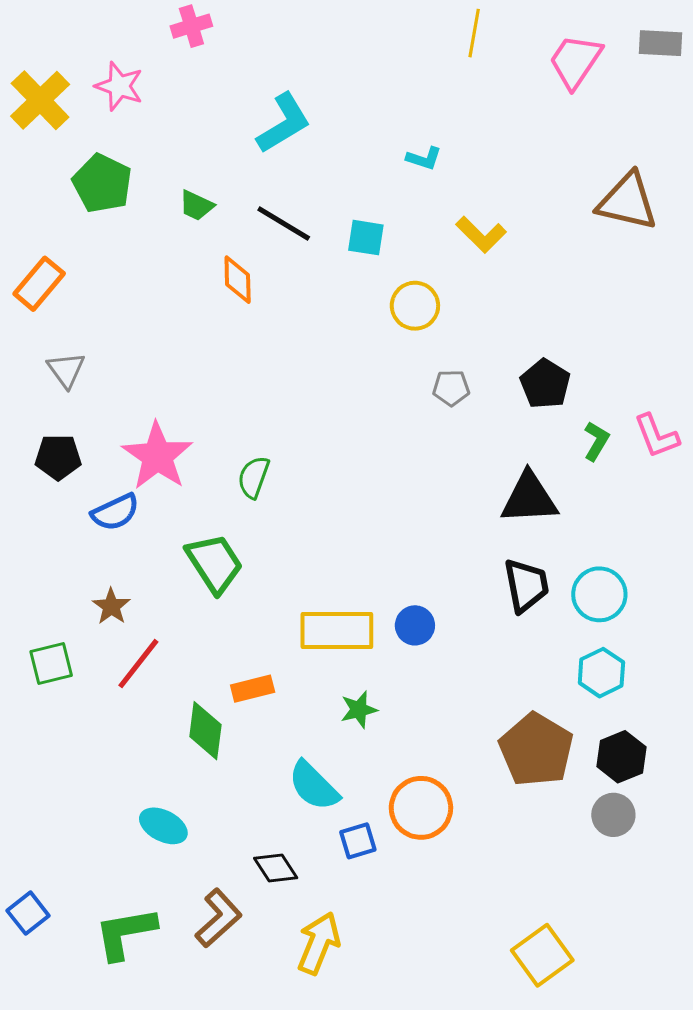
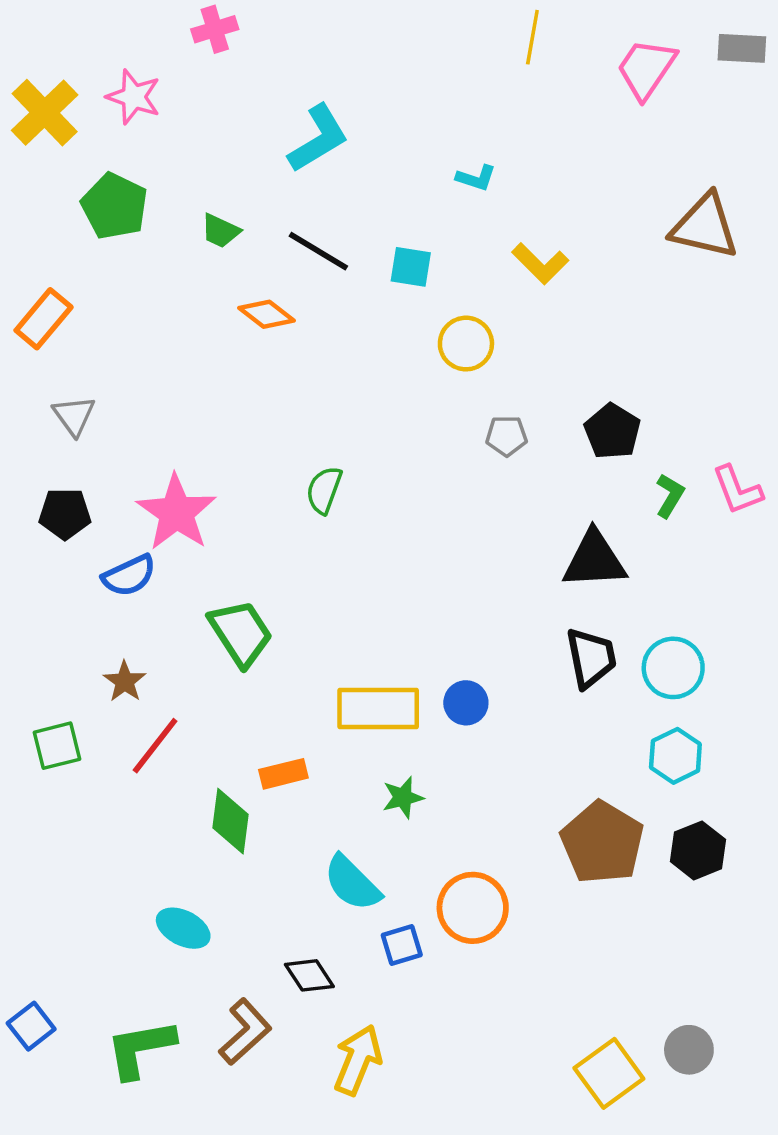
orange diamond: (238, 280) -> (267, 314), turned -51
green semicircle: (254, 477) -> (324, 490), moved
gray circle: (613, 815) -> (689, 1050), moved

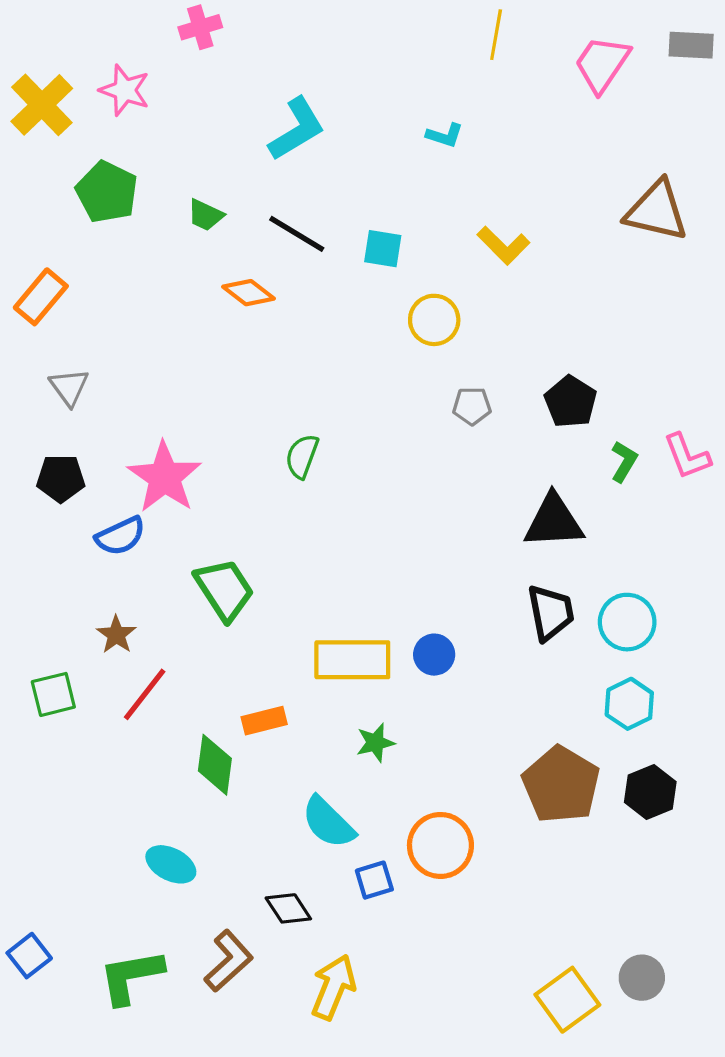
cyan L-shape: (476, 178) -> (445, 135), moved

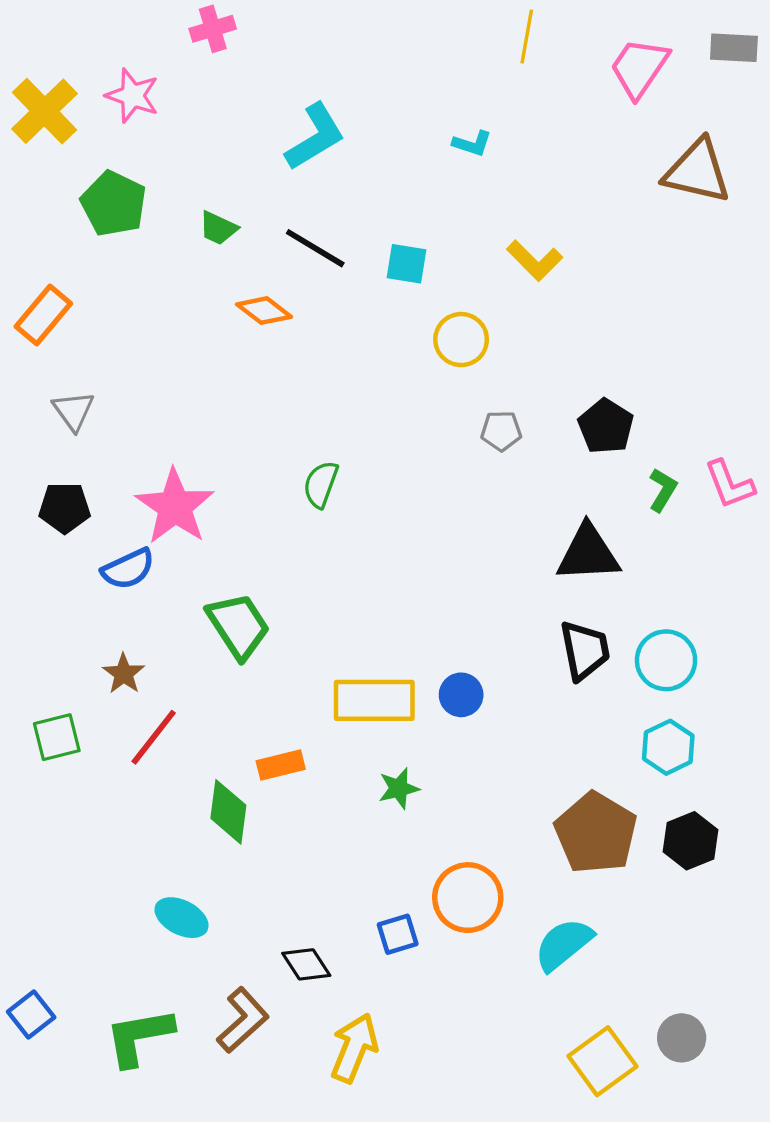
brown triangle: (657, 211) -> (697, 171), moved
cyan semicircle: (328, 822) -> (564, 944), moved, turned 96

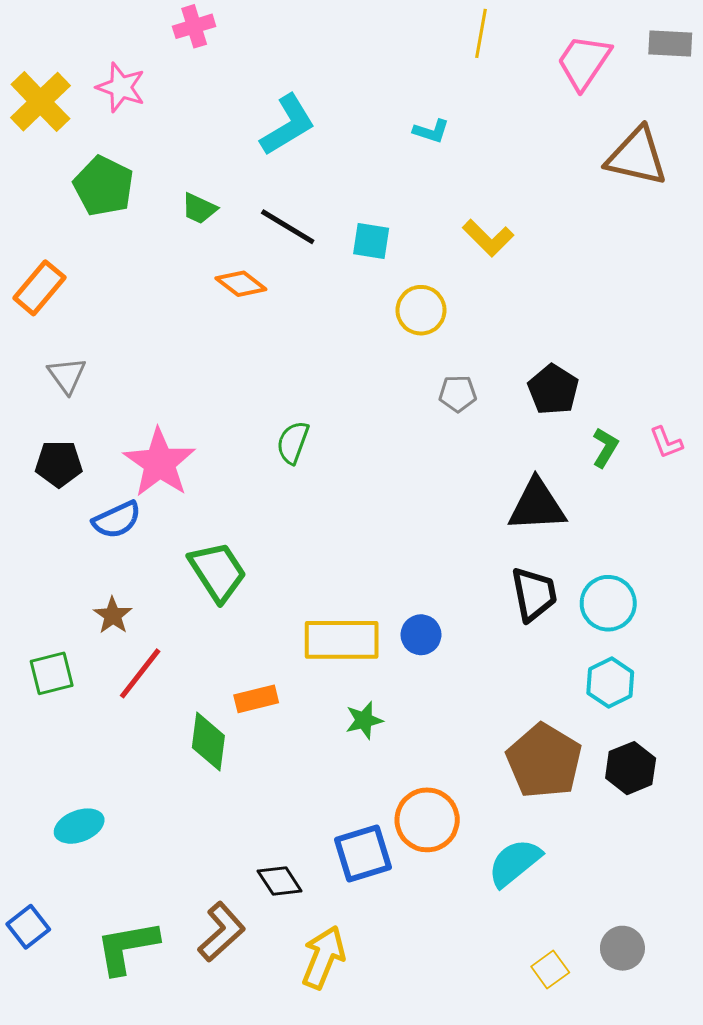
pink L-shape: (729, 484) -> (666, 442), size x0.7
cyan ellipse: (182, 918) -> (79, 826), moved, turned -48
blue square: (398, 934) -> (363, 854), size x1.5
yellow square: (603, 1061) -> (550, 970), size x0.6

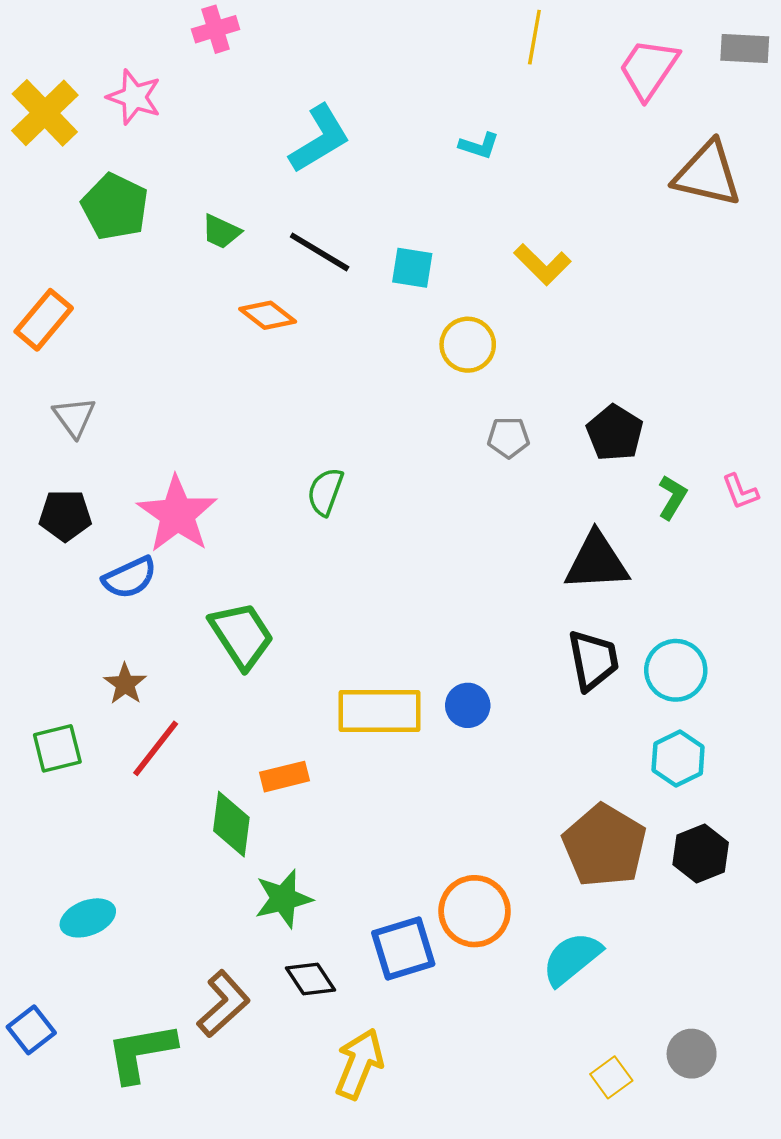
green star: (364, 720) -> (283, 899), moved, size x1.4
brown L-shape: (222, 932) -> (223, 1004), moved

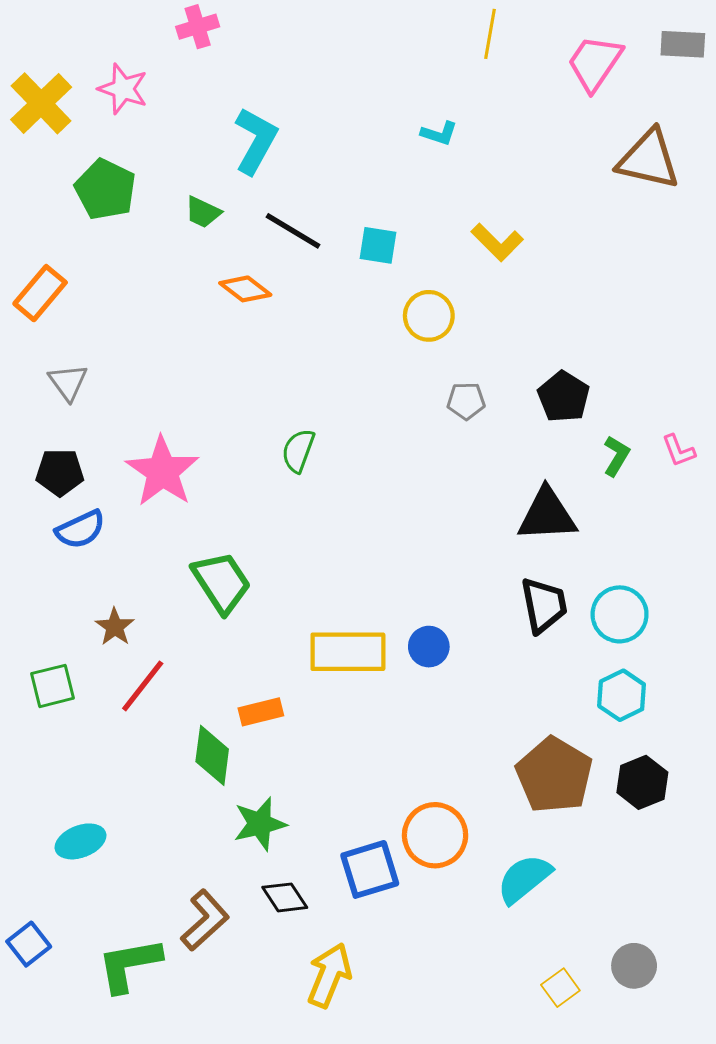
cyan L-shape: (320, 139) -> (256, 141), moved, turned -30
blue semicircle: (130, 578) -> (81, 529), moved

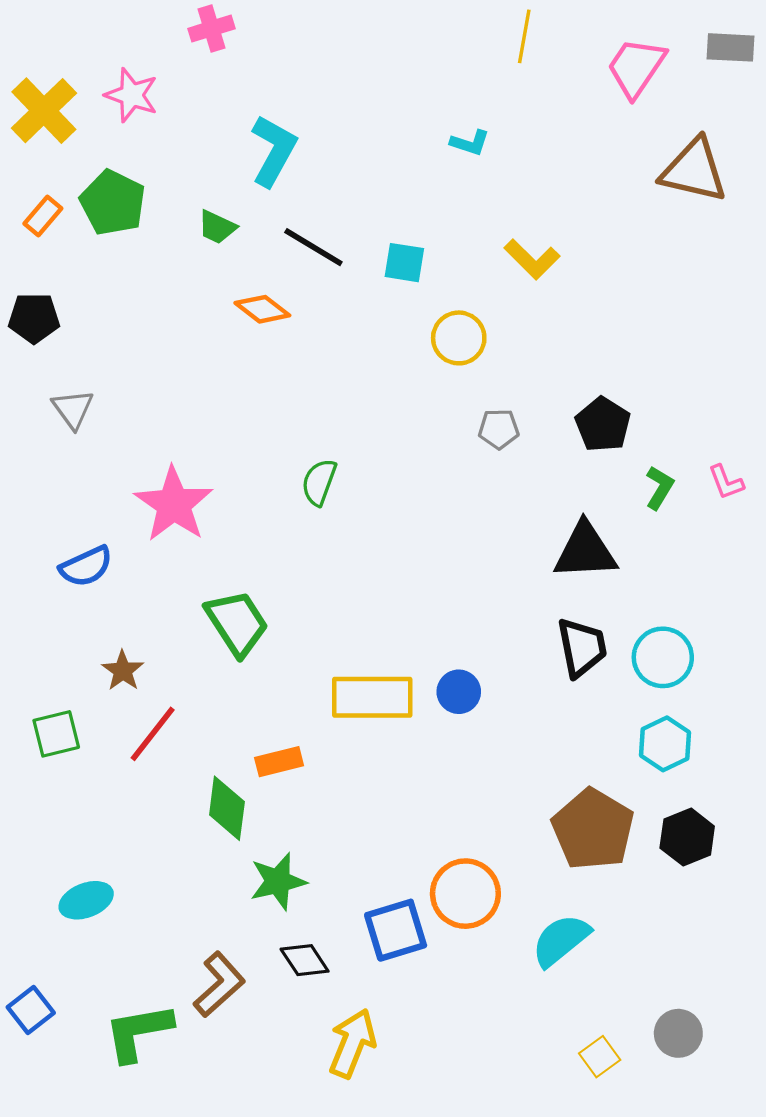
orange rectangle: (40, 293) -> (43, 216), moved, size x0.7
black pentagon: (60, 472) -> (34, 318), moved

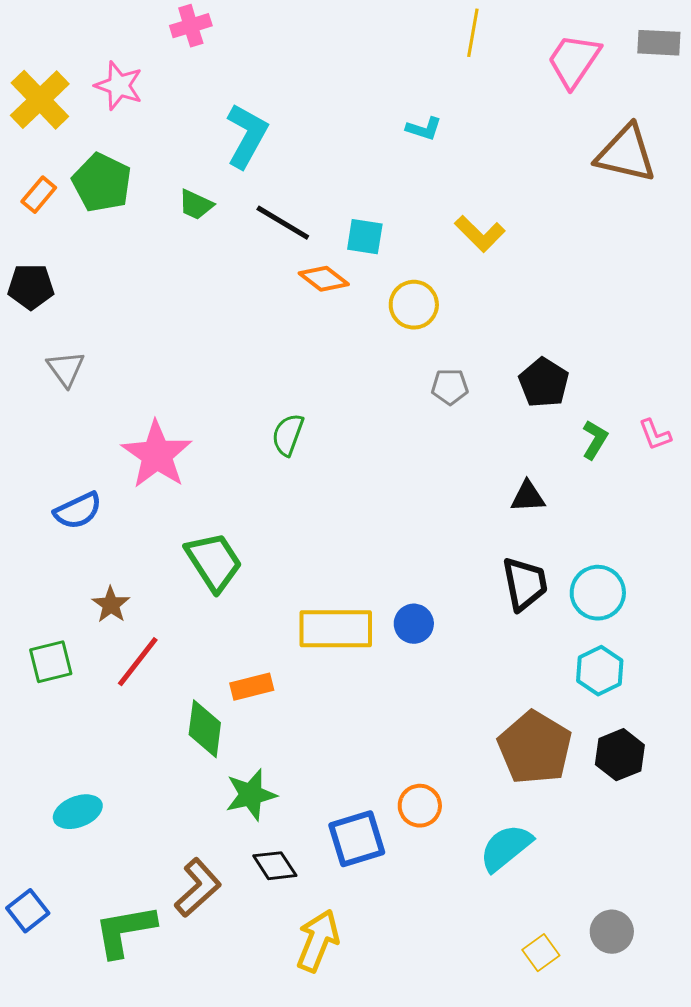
orange diamond: (262, 309) -> (324, 279), moved
black triangle: (585, 551) -> (528, 497), size x0.6
orange circle: (465, 894) -> (420, 806), size x0.7

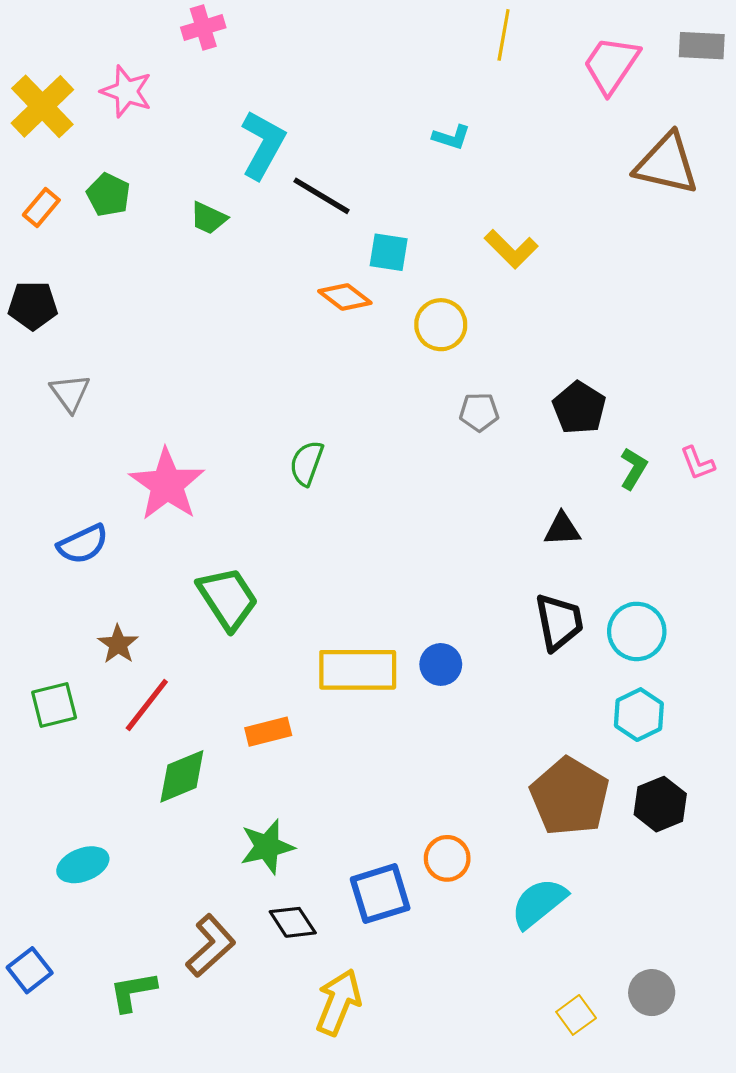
green pentagon: (102, 183) -> (108, 195), size x0.7
black line: (283, 223) -> (321, 196), moved
green diamond: (205, 729) -> (182, 776), moved, turned 60
green L-shape: (125, 931) -> (133, 992), size x0.7

